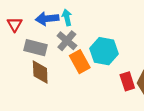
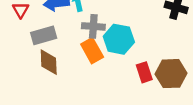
gray cross: (67, 41) -> (93, 26), moved, turned -36
gray rectangle: (36, 48) -> (44, 35), turned -30

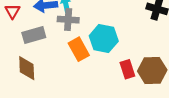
gray cross: (93, 26) -> (68, 20), moved
brown diamond: (49, 62) -> (27, 68), moved

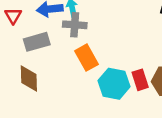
cyan hexagon: (104, 39) -> (114, 84), moved

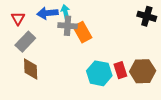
gray rectangle: (37, 42) -> (25, 42), moved, turned -30
orange rectangle: (86, 58) -> (82, 32), moved

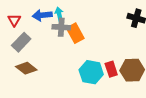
brown diamond: (31, 69) -> (26, 68), turned -50

